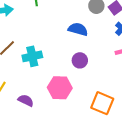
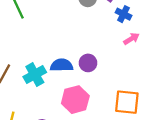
blue semicircle: (78, 29) -> (62, 65), moved

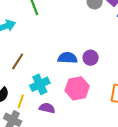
cyan cross: (35, 75) -> (40, 84), moved

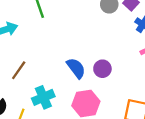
blue semicircle: (68, 58) -> (76, 68), turned 48

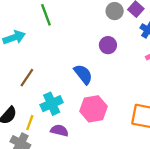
purple circle: (102, 69) -> (108, 45), moved

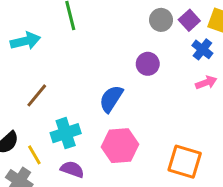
blue semicircle: (83, 74) -> (111, 99), turned -115
yellow line: (30, 123) -> (34, 155), turned -56

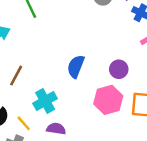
purple circle: (148, 64) -> (119, 69), moved
pink hexagon: (120, 146) -> (108, 100), moved

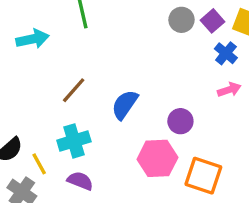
brown line: (16, 76) -> (74, 90), moved

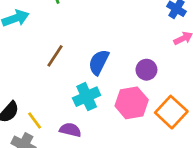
cyan cross: (74, 141) -> (87, 97), moved
orange square: (203, 176) -> (171, 112), turned 32

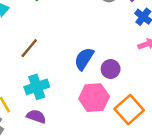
blue semicircle: (99, 62) -> (84, 59), moved
cyan cross: (87, 97) -> (37, 87), moved

